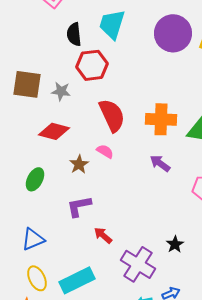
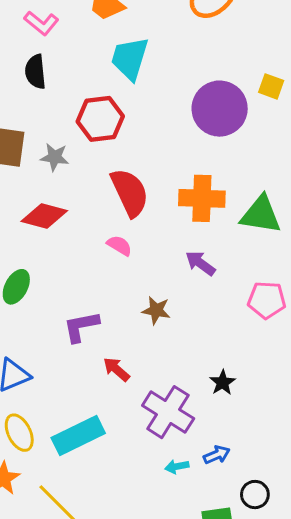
purple circle: (173, 33) -> (220, 109), moved
black semicircle: (74, 34) -> (35, 72), moved
brown star: (79, 164) -> (156, 310), moved, turned -30

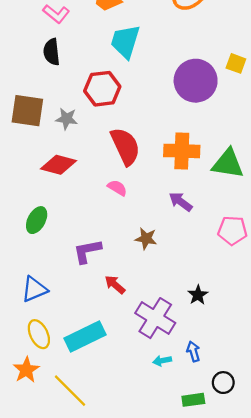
blue arrow: (217, 455) -> (193, 351), turned -84

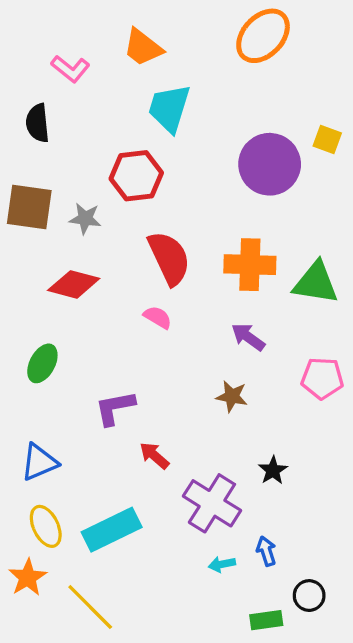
black semicircle: (52, 52) -> (38, 123), moved
brown star: (146, 239) -> (232, 396), moved

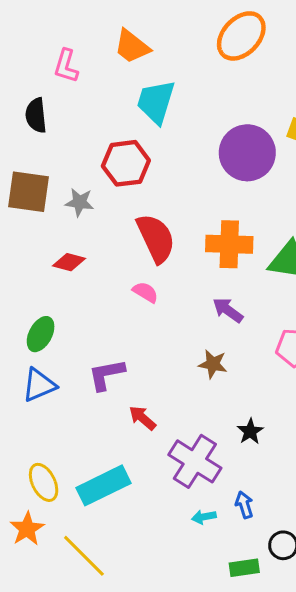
pink L-shape: (70, 69) -> (66, 66), turned 68
red diamond: (74, 284) -> (69, 262), size x0.7
blue triangle: (39, 462) -> (39, 385), moved

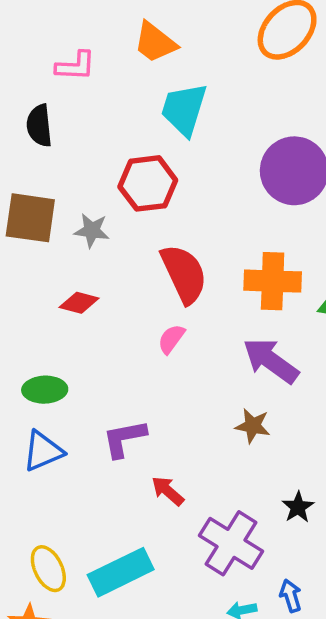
pink L-shape: (66, 66) -> (75, 66), turned -104
pink semicircle: (145, 292) -> (171, 339), turned -85
purple arrow: (228, 310) -> (271, 361), size x1.5
green ellipse: (41, 334) -> (45, 390), turned 60

